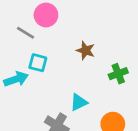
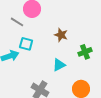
cyan triangle: (79, 102) -> (59, 65), moved

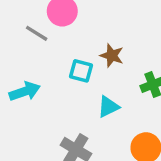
cyan square: (26, 44) -> (81, 71), moved

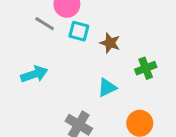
cyan square: (81, 71) -> (79, 31), moved

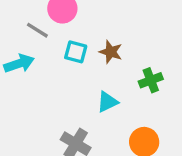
cyan square: (79, 31) -> (76, 52), moved
cyan arrow: (34, 74) -> (19, 64), moved

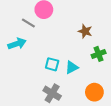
cyan square: (76, 52) -> (52, 64), moved
brown star: (111, 52) -> (85, 31), moved

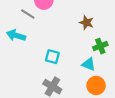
cyan arrow: (17, 44) -> (16, 35), turned -144
cyan triangle: (72, 67) -> (89, 64), moved, turned 48

